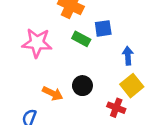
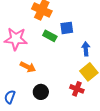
black circle: (82, 86) -> (41, 92), moved
orange arrow: (53, 93) -> (28, 67), moved

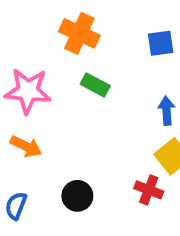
blue square: (67, 28) -> (161, 43), moved
orange arrow: (28, 67) -> (26, 146), moved

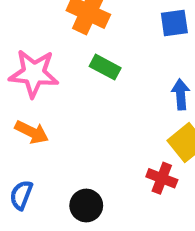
black circle: (77, 196) -> (86, 206), moved

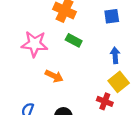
orange arrow: (32, 132) -> (54, 76), moved

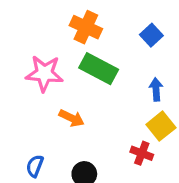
blue square: (112, 16) -> (151, 35), turned -35
green rectangle: (74, 40) -> (99, 69), size x1.6

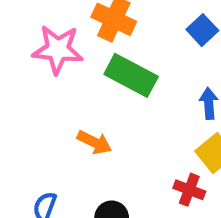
pink star: (44, 73) -> (58, 49), moved

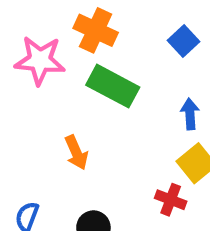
orange arrow: (94, 142) -> (76, 153), turned 40

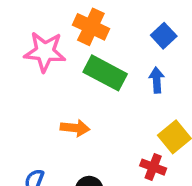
blue arrow: (190, 114) -> (157, 80), moved
orange arrow: (76, 153) -> (75, 128), turned -60

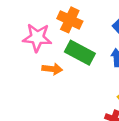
orange arrow: (75, 128) -> (52, 69), moved

